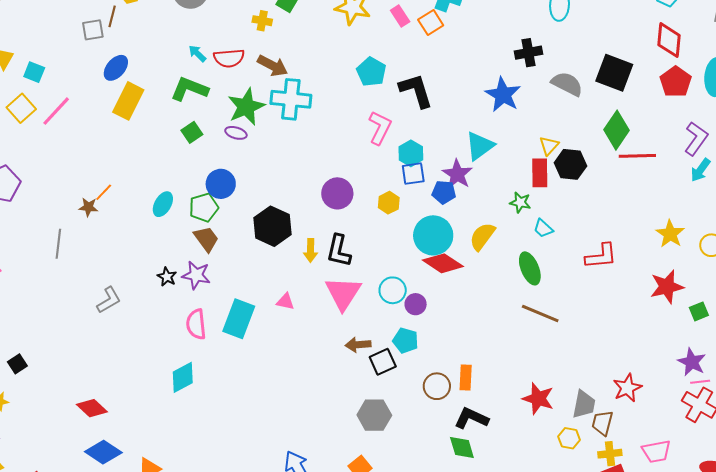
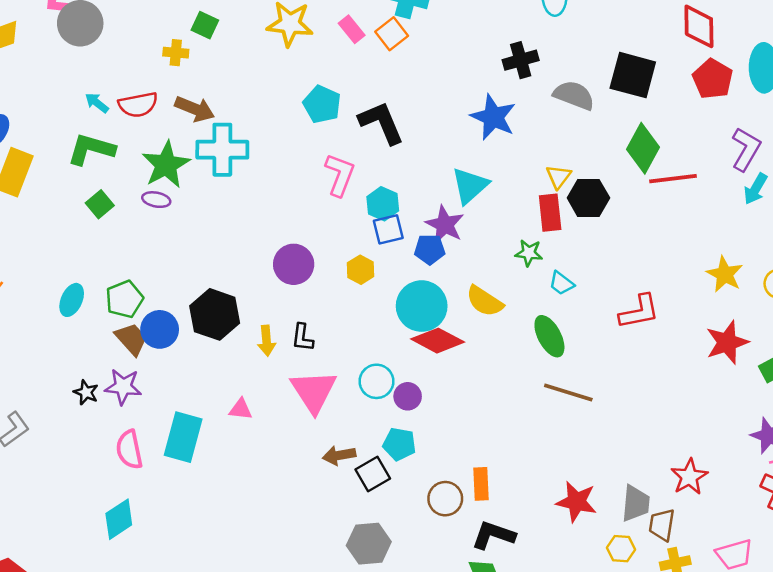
blue circle: (221, 184) -> (160, 329), moved
yellow semicircle: (482, 236) -> (485, 301), turned -88
black L-shape: (339, 251) -> (302, 338), size x0.7

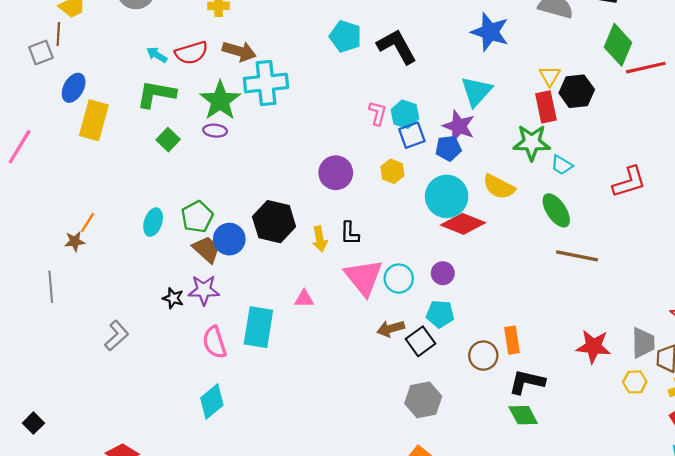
pink L-shape: (340, 175) -> (378, 113), moved, size x0.7
green star: (529, 253) -> (532, 142), size x1.6
cyan circle: (376, 381) -> (399, 279), moved

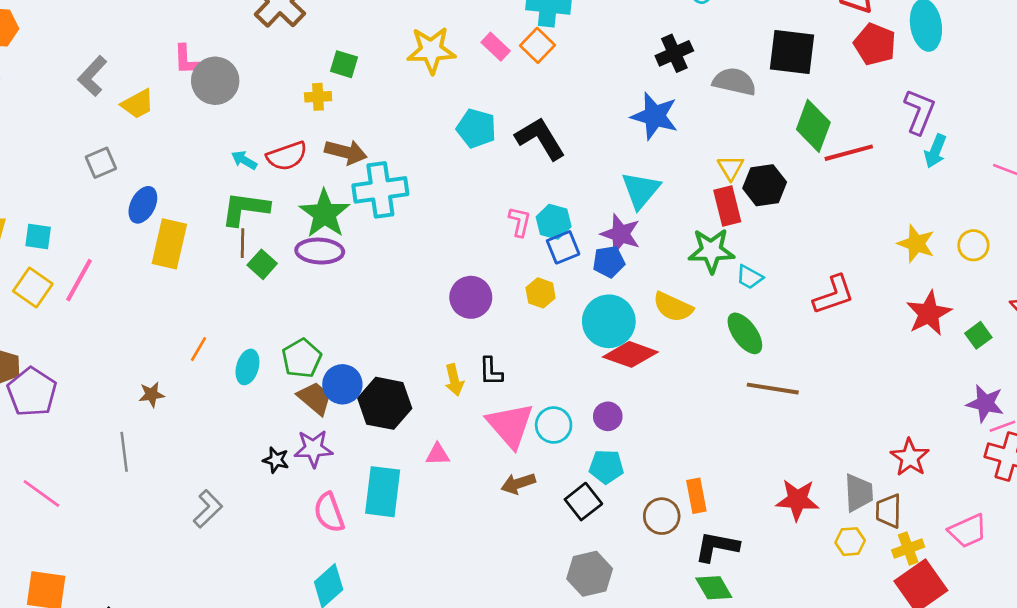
brown line: (58, 34) -> (243, 243), moved
purple ellipse: (215, 131) -> (320, 251), size x1.6
orange line: (88, 222) -> (199, 349), moved
black hexagon: (274, 222) -> (385, 403), moved
brown arrow: (391, 329) -> (518, 484), moved

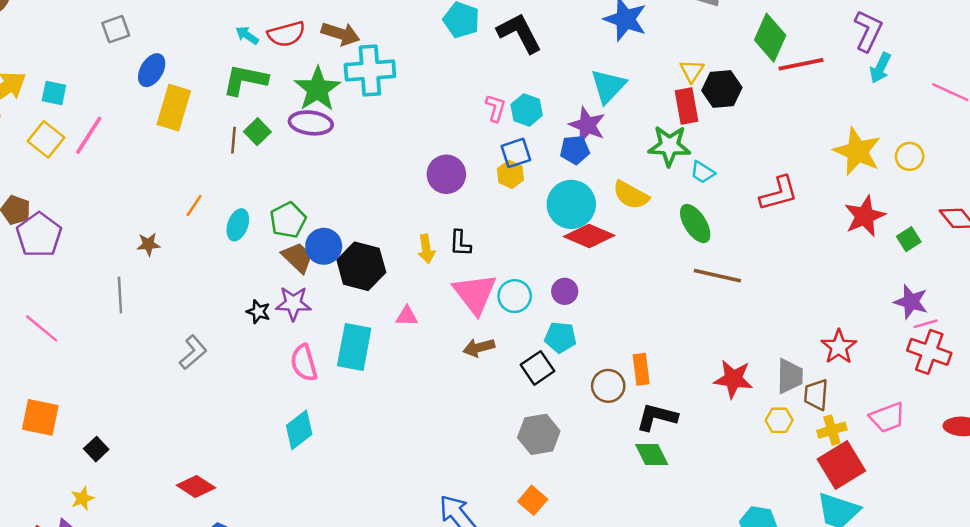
brown line: (243, 243) -> (233, 140), moved
yellow star: (916, 244) -> (857, 151), size x1.4
blue square: (563, 247) -> (516, 153), moved

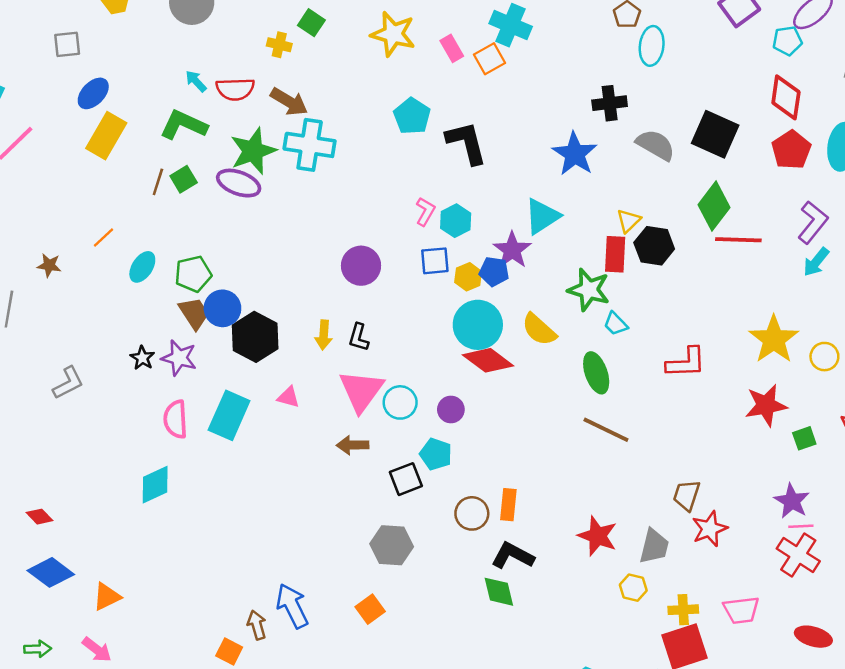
yellow hexagon: (510, 174) -> (468, 277), moved
brown trapezoid: (816, 395) -> (687, 495), moved
red diamond: (196, 487) -> (40, 517), size x0.7

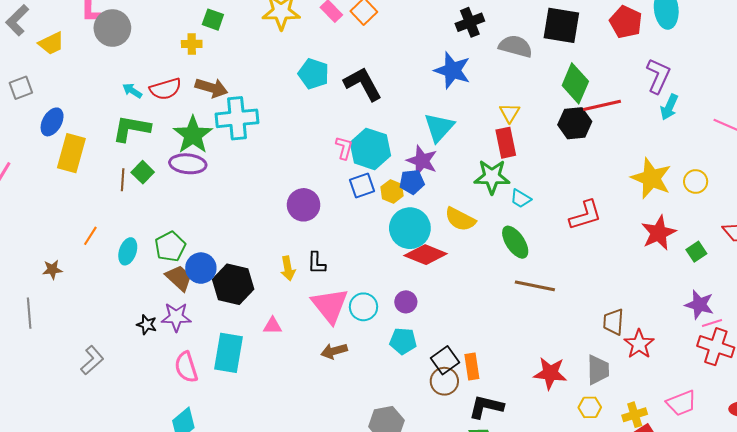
cyan hexagon: (456, 221) -> (370, 149), size x1.5
black hexagon: (654, 246) -> (575, 123), moved
black square: (406, 479) -> (445, 360), moved

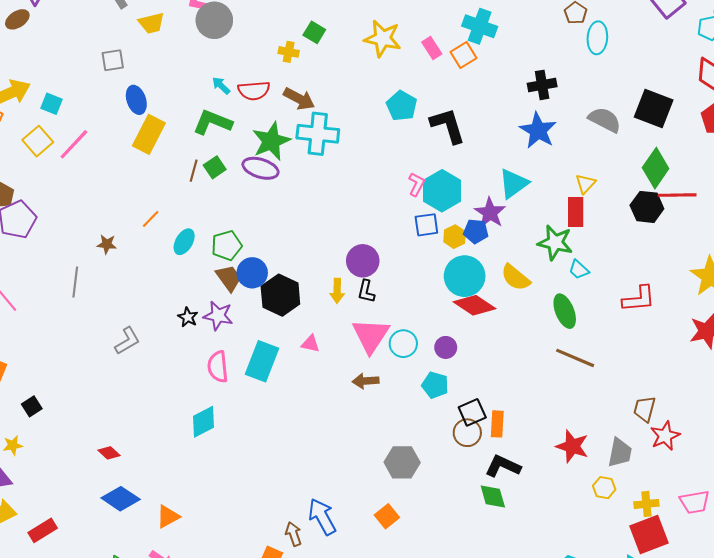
black cross: (470, 22) -> (542, 85), moved
blue ellipse: (52, 122) -> (136, 100), turned -60
purple circle: (304, 205) -> (363, 261), moved

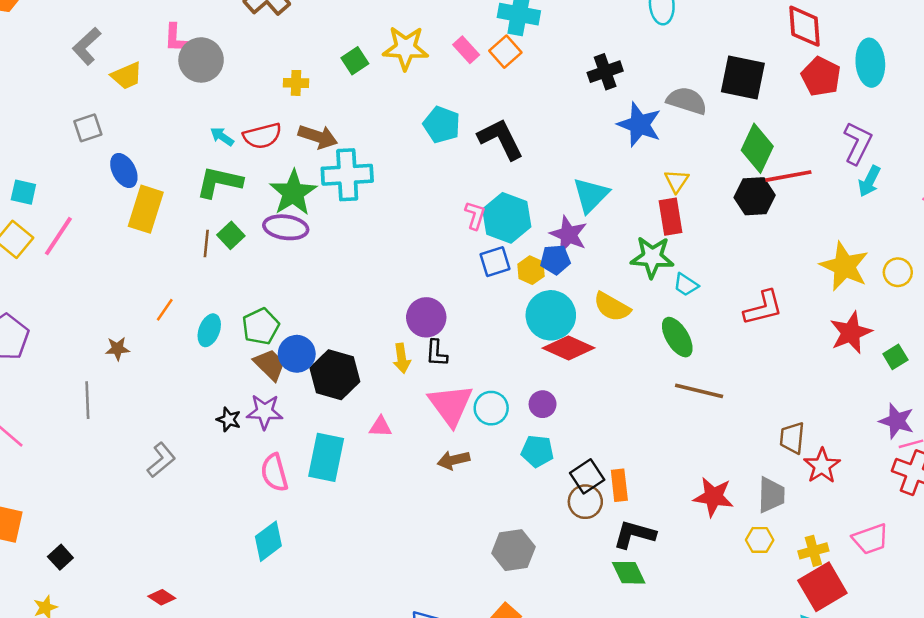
green square: (314, 32) -> (355, 61), moved, turned 35
blue star: (538, 130) -> (639, 125), moved

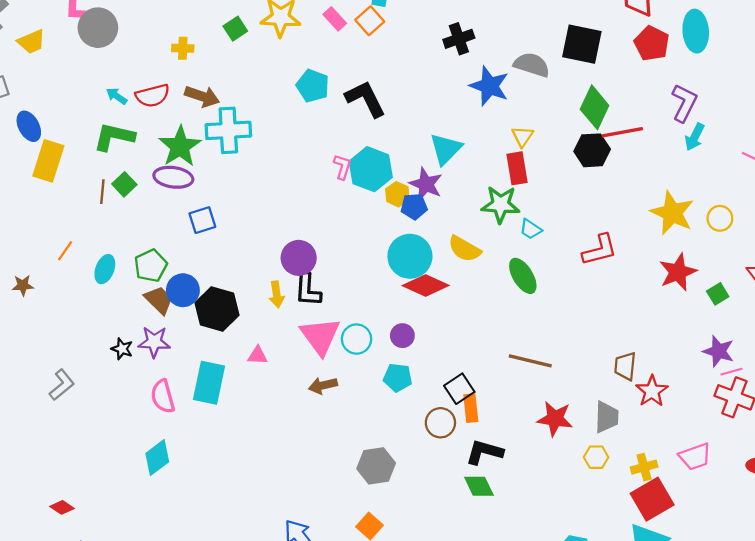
blue square: (495, 262) -> (202, 220), moved
yellow hexagon: (531, 270) -> (397, 194), moved
black L-shape: (437, 353) -> (308, 290), size x1.4
brown line: (699, 391) -> (530, 361), moved
black square: (587, 476) -> (459, 389), moved

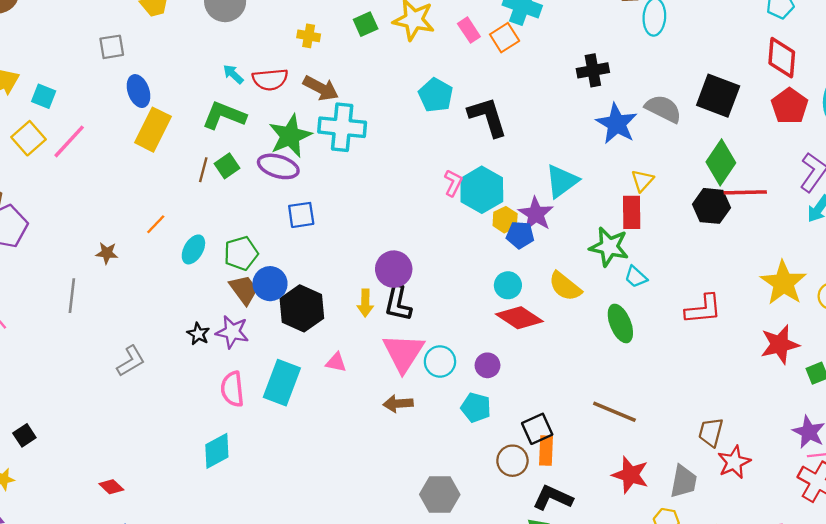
cyan circle: (410, 256) -> (508, 285), size x0.6

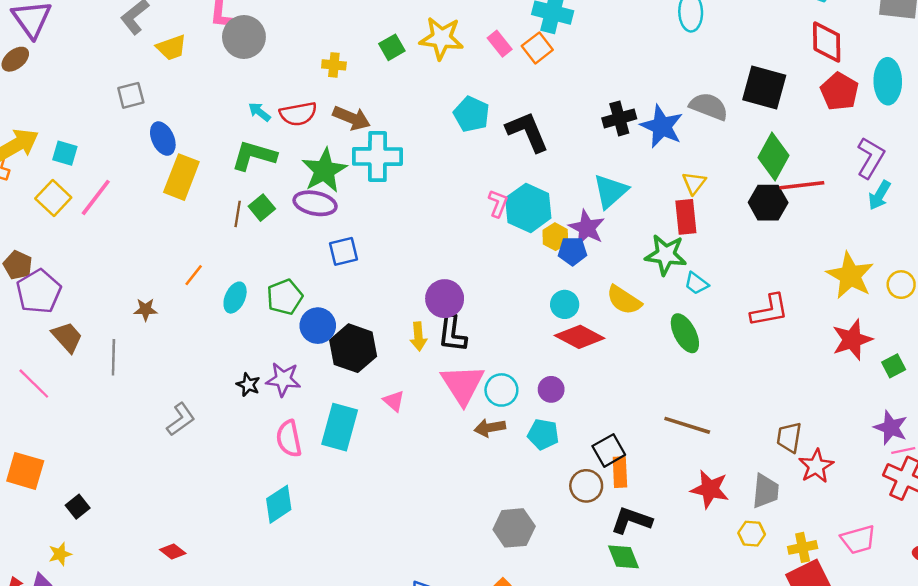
black cross: (593, 70) -> (619, 118), moved
brown trapezoid: (244, 290) -> (67, 337), moved
pink triangle: (336, 362) -> (394, 401), turned 35
brown arrow: (398, 404) -> (490, 428), moved

